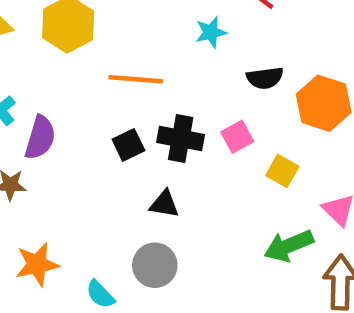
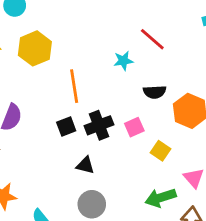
orange line: (136, 79) -> (74, 86), turned 72
black cross: (181, 139) -> (99, 125), turned -36
gray circle: (155, 265) -> (92, 204), moved

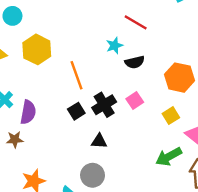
black semicircle: (155, 92) -> (135, 62), moved
yellow square: (161, 151) -> (171, 116), moved, turned 35
gray circle: (92, 204) -> (93, 175), moved

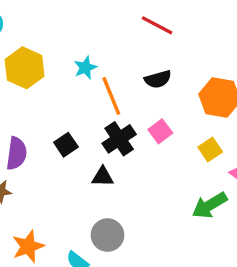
cyan star: (114, 46) -> (85, 68), moved
orange line: (77, 75) -> (111, 96), moved
black square: (76, 111) -> (66, 145), moved
black triangle: (99, 141) -> (103, 177), moved

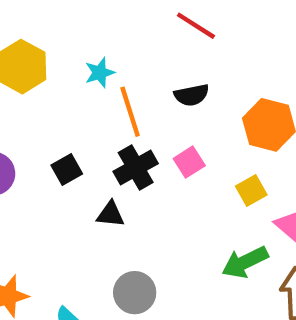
gray circle: (107, 235) -> (135, 293), moved

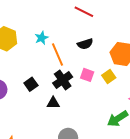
pink square: (189, 162) -> (87, 75), turned -32
yellow square: (251, 191) -> (109, 77), moved

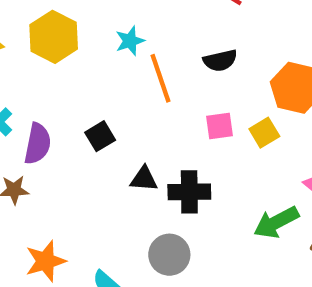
pink square: (87, 75) -> (219, 126), turned -32
black cross: (63, 80) -> (189, 192), moved, turned 30

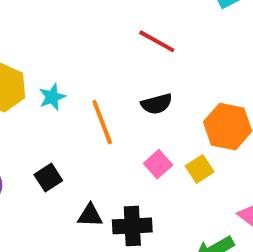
cyan star: (130, 41) -> (52, 97), moved
pink square: (219, 126) -> (158, 164), turned -32

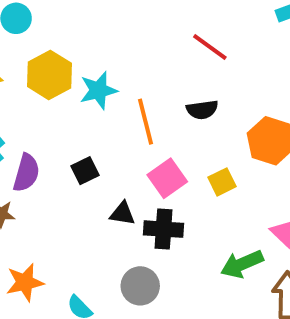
cyan star: (52, 97) -> (98, 90), size x1.4
pink square: (158, 164) -> (167, 178), moved, size x1.4
yellow square: (200, 169) -> (222, 182), moved

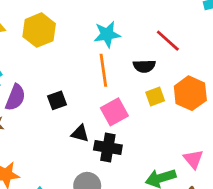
red line: (210, 47) -> (168, 41), moved
cyan star: (98, 90) -> (107, 34), moved
yellow square: (222, 182) -> (155, 97), moved

